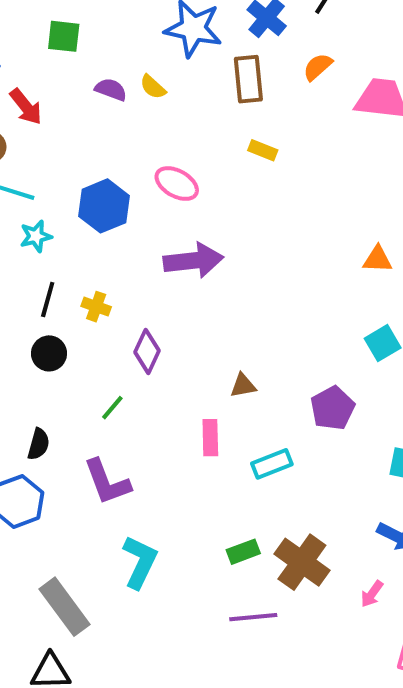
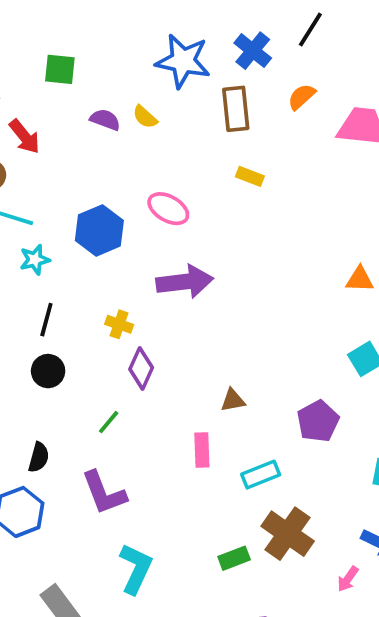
yellow cross: (96, 307) -> (119, 324), moved
brown cross: (302, 562) -> (288, 534), moved
pink arrow: (372, 594) -> (348, 579), moved

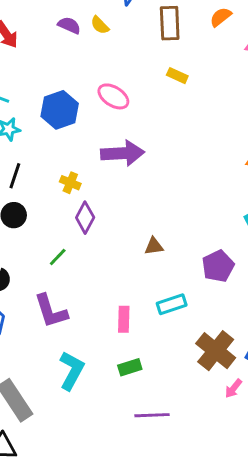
pink rectangle: (202, 450) -> (124, 319), moved
brown cross: (288, 534) -> (216, 351), moved
green rectangle: (234, 558) -> (130, 367), moved

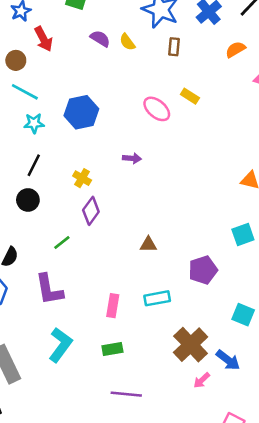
brown rectangle: (170, 23) -> (174, 47), moved, size x0.6
pink ellipse: (113, 96) -> (157, 109), moved
purple arrow: (123, 153) -> (132, 158), size x0.5

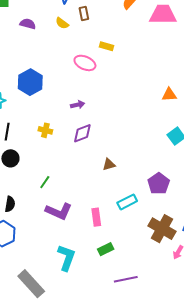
yellow semicircle: (127, 42) -> (62, 23), moved
purple diamond: (91, 211) -> (82, 133), moved, turned 50
purple pentagon: (203, 270) -> (159, 184), moved
purple L-shape: (49, 290) -> (59, 211), moved, turned -40

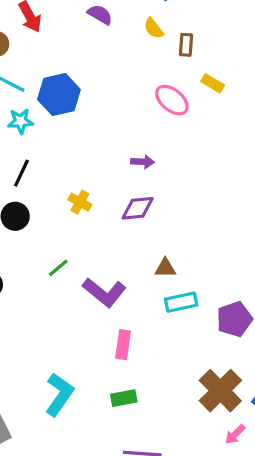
brown rectangle: (84, 13) -> (186, 45), moved
blue hexagon: (30, 82) -> (59, 94), moved
yellow cross: (45, 130) -> (80, 202), moved
cyan rectangle: (127, 202) -> (181, 302), moved
purple L-shape: (59, 211) -> (104, 292), moved

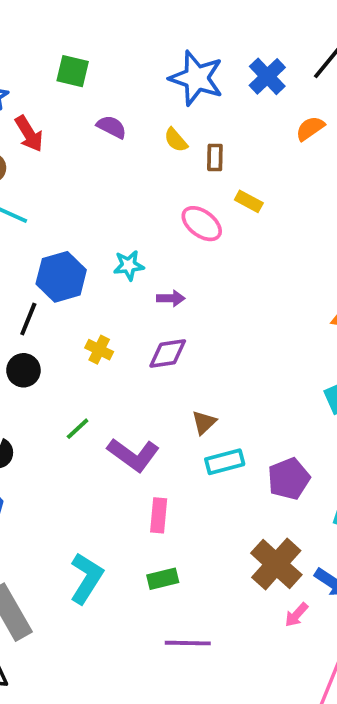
blue hexagon: (59, 94) -> (61, 277), moved
cyan star: (20, 121) -> (129, 265), moved
brown triangle: (165, 268) -> (204, 422), turned -40

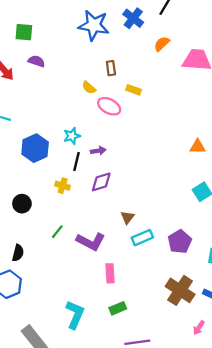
purple semicircle: (112, 127) -> (36, 61), moved
yellow semicircle: (176, 140) -> (89, 88), moved
black line: (28, 319) -> (76, 162), moved
pink arrow: (296, 615) -> (199, 328), moved

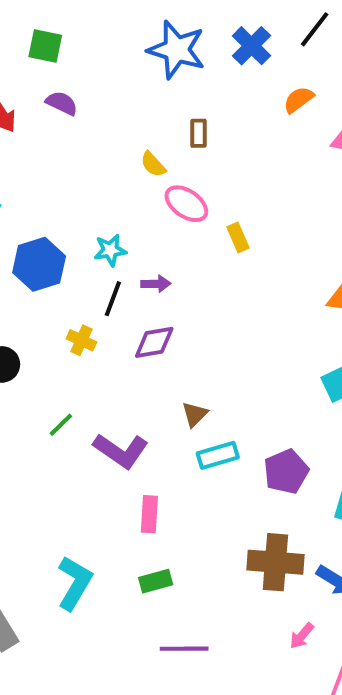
yellow rectangle: (134, 90) -> (238, 238), moved, turned 40
brown cross: (180, 290) -> (275, 562), turned -36

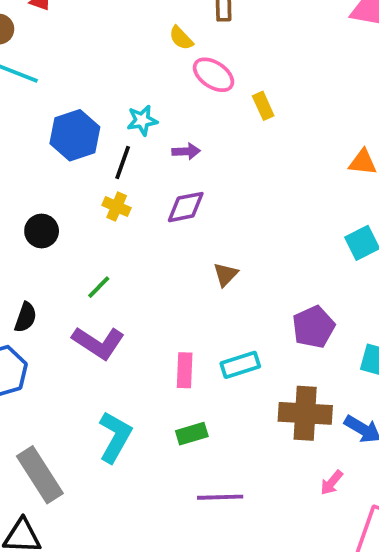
black line: (113, 299) -> (123, 162), moved
purple L-shape: (121, 451) -> (98, 343), moved
cyan rectangle: (218, 455) -> (240, 365), moved

